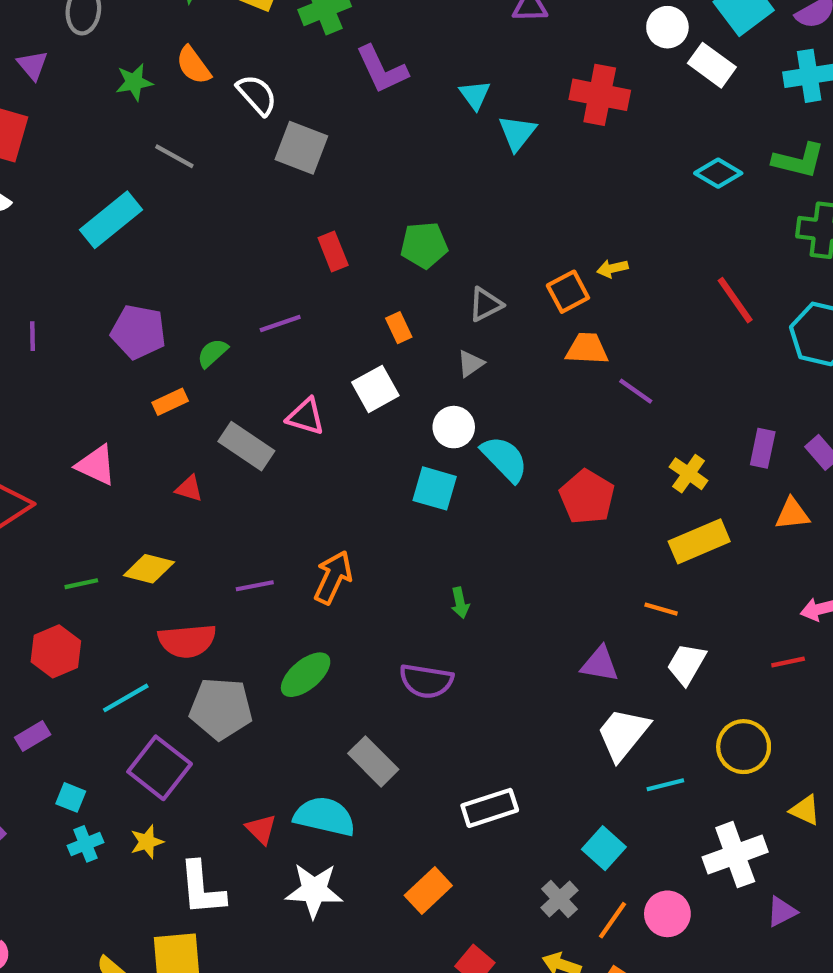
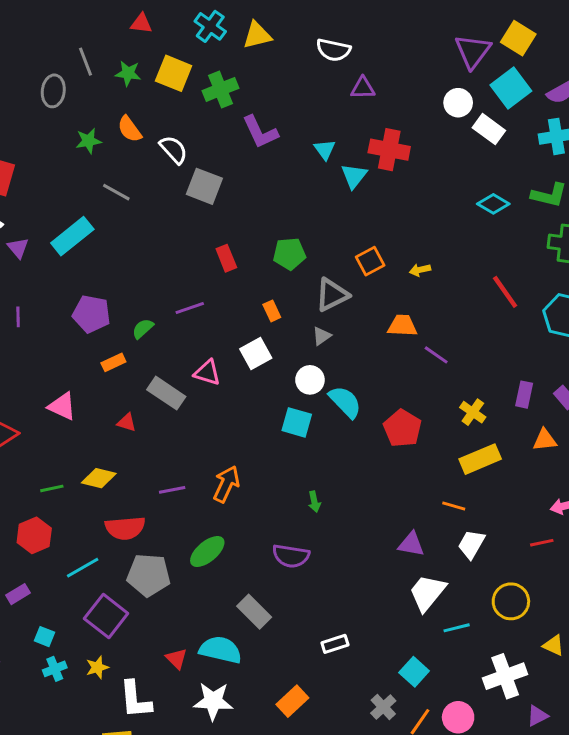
purple triangle: (33, 65) -> (18, 248), moved
red cross: (600, 95) -> (389, 150), moved
orange square: (568, 292) -> (370, 261), moved
gray triangle: (485, 304) -> (332, 295), size x1.4
white rectangle: (490, 808) -> (335, 644), size x0.7

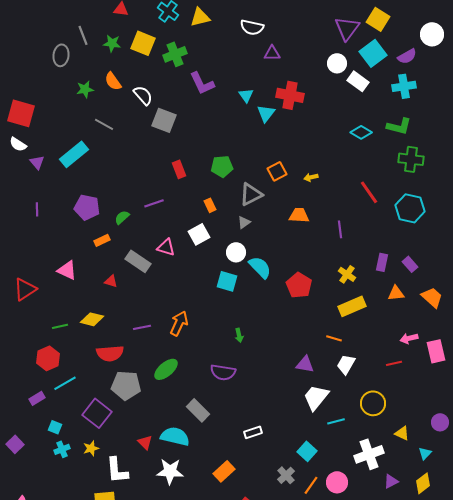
purple line: (436, 355) -> (340, 229), moved, turned 48
cyan line: (83, 568) -> (65, 383), moved

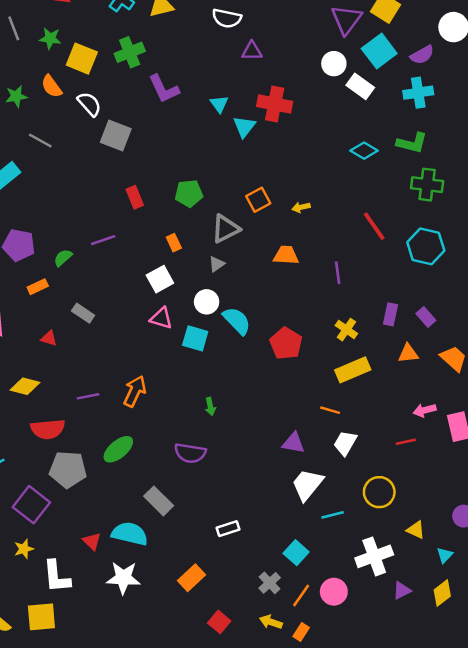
yellow square: (143, 43) -> (82, 59), moved
pink triangle: (166, 247) -> (161, 318), moved
gray rectangle: (138, 261) -> (83, 313), size x0.7

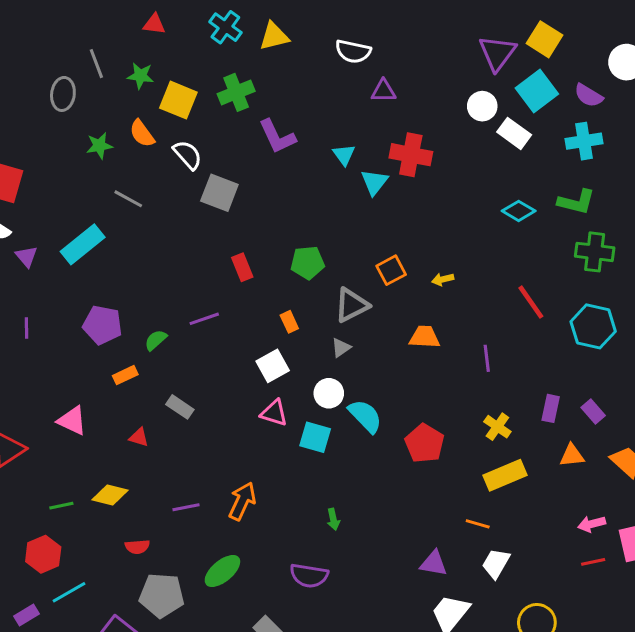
purple semicircle: (422, 55) -> (589, 96), turned 60
red semicircle: (48, 429) -> (137, 547), size x0.6
red line: (406, 442) -> (593, 562), moved

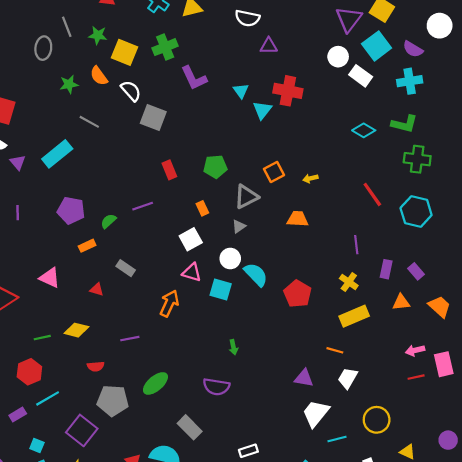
purple line: (487, 358) -> (356, 245), moved
orange arrow: (242, 501) -> (169, 303), moved

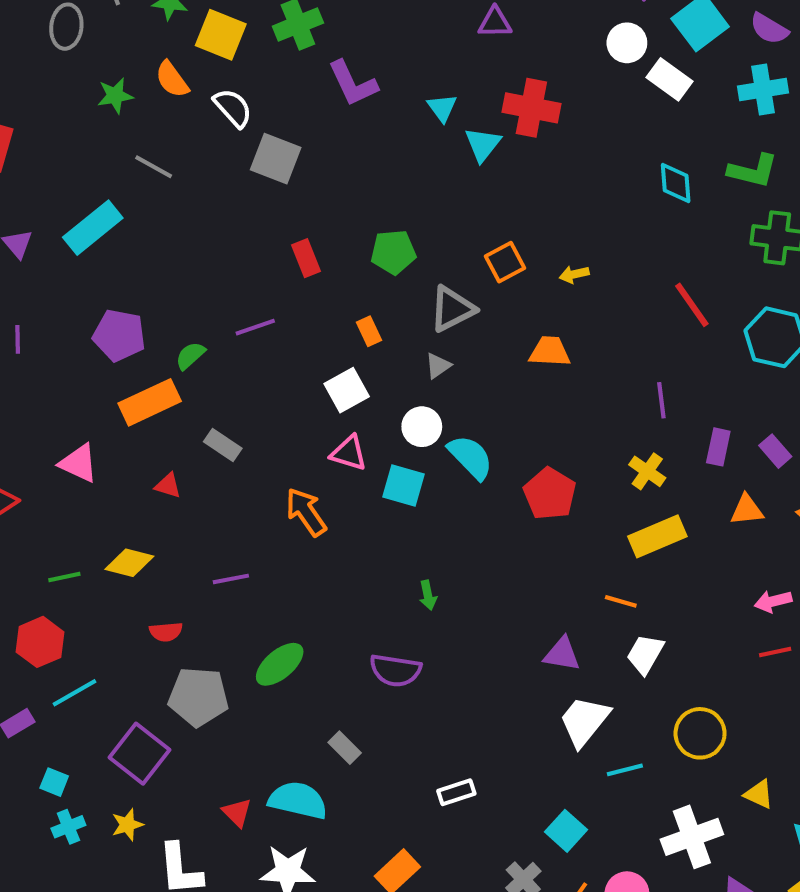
cyan diamond: (364, 130) -> (676, 183), turned 55
orange rectangle: (87, 246) -> (150, 402), size x1.8
orange arrow: (169, 303) -> (306, 512), turned -60
gray rectangle: (190, 427) -> (345, 748), size x0.7

